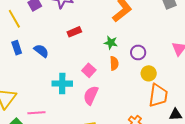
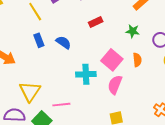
orange semicircle: (114, 63) -> (137, 60), moved
pink square: (89, 70) -> (112, 60), size x1.5

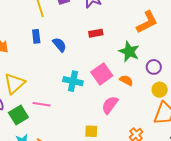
green star: (133, 31) -> (129, 52), size x1.5
orange semicircle: (137, 60) -> (126, 80), turned -72
pink semicircle: (115, 85) -> (110, 105), moved

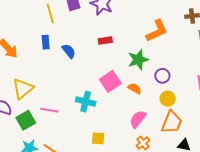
green star: (129, 52) -> (138, 60), turned 30
cyan cross: (73, 81) -> (86, 102), moved
pink semicircle: (110, 105) -> (138, 119), moved

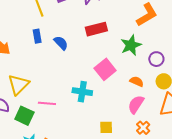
red rectangle: (105, 40) -> (96, 29), size x1.5
orange semicircle: (135, 88) -> (137, 81), moved
green square: (26, 120) -> (24, 116), turned -30
yellow square: (98, 138) -> (106, 127), moved

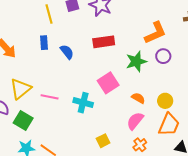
purple circle: (156, 59) -> (163, 56), moved
pink line: (47, 103) -> (50, 97), moved
yellow square: (106, 127) -> (103, 141), turned -32

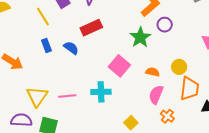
red rectangle: (104, 42) -> (91, 28), moved

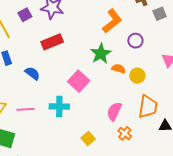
purple circle: (165, 25) -> (135, 41), moved
blue semicircle: (71, 48) -> (32, 73), moved
yellow circle: (179, 67) -> (137, 76), moved
orange semicircle: (153, 72) -> (118, 69), moved

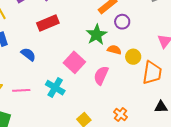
purple circle: (135, 41) -> (122, 22), moved
cyan cross: (59, 107) -> (55, 88), turned 30
orange trapezoid: (148, 107) -> (152, 73), moved
pink semicircle: (114, 111) -> (101, 75), moved

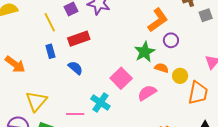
red rectangle: (48, 23) -> (79, 39), moved
pink semicircle: (101, 75) -> (147, 93), turned 30
pink line: (21, 90) -> (75, 114), moved

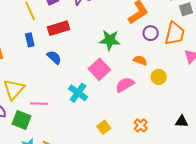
green star: (145, 52) -> (110, 40), moved, turned 30
yellow circle: (180, 76) -> (159, 77), moved
orange trapezoid: (198, 93) -> (175, 34), moved
pink line: (75, 114) -> (39, 104), moved

